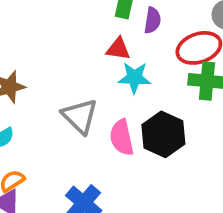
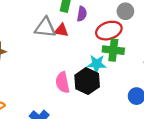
cyan star: (134, 78) -> (97, 64), moved
gray triangle: (80, 116) -> (45, 28), moved, turned -40

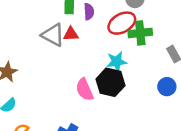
gray triangle: (45, 28) -> (53, 35), turned 35
green cross: (113, 50) -> (140, 33), moved

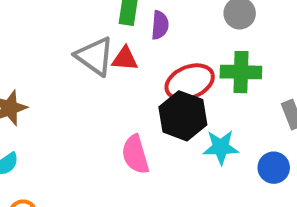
red ellipse: (122, 23) -> (190, 82), moved
cyan star: (117, 62) -> (221, 147), moved
black hexagon: (110, 82) -> (183, 116), moved

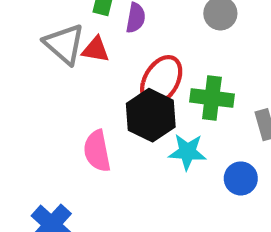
green cross: (241, 72) -> (212, 98), moved
red ellipse: (190, 82) -> (161, 80), turned -42

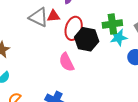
red ellipse: (161, 80) -> (74, 28), moved
cyan star: (187, 152) -> (119, 37), moved

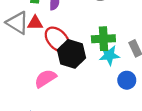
red ellipse: (74, 28) -> (57, 40), turned -65
pink semicircle: (67, 62) -> (45, 78), turned 78

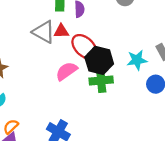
green cross: (103, 39) -> (101, 80), moved
pink semicircle: (45, 78) -> (66, 71), moved

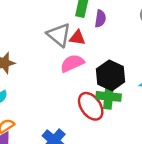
red ellipse: (84, 47) -> (91, 106), moved
pink semicircle: (66, 71) -> (72, 63), moved

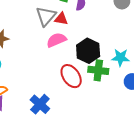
gray triangle: (59, 35) -> (46, 16), turned 30
green cross: (109, 96) -> (98, 70), moved

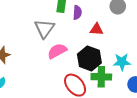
red triangle: (61, 19) -> (97, 29), moved

